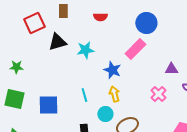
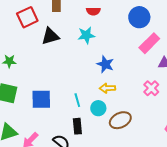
pink rectangle: (135, 49) -> (149, 43), moved
cyan star: (85, 50) -> (86, 35), moved
yellow arrow: (114, 94) -> (107, 88), turned -77
cyan line: (84, 95) -> (77, 100), moved

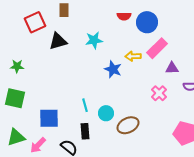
red semicircle: (93, 11) -> (124, 16), moved
yellow arrow: (107, 88) -> (133, 56), moved
blue square: (41, 99) -> (49, 118), moved

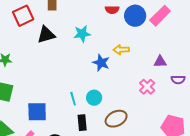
pink rectangle: (157, 48) -> (160, 16), moved
cyan circle: (106, 113) -> (94, 98), moved
black rectangle: (85, 131) -> (82, 123), moved

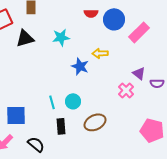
pink rectangle: (160, 16) -> (139, 32), moved
purple triangle: (160, 62) -> (139, 73), moved, turned 40

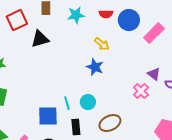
cyan star: (61, 37) -> (76, 15), moved
yellow arrow: (100, 53) -> (102, 44), moved, turned -140
blue square: (16, 115) -> (48, 116), moved

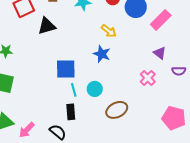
purple triangle: (154, 74) -> (160, 53), moved
blue square: (48, 116) -> (66, 69), moved
black rectangle: (76, 127) -> (71, 112), moved

